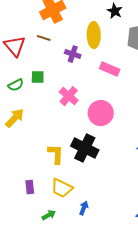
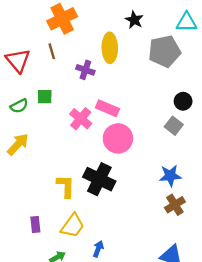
brown line: (44, 38) -> (52, 51), turned 56
pink rectangle: (110, 69) -> (107, 108), moved
yellow trapezoid: (62, 188) -> (73, 226), turned -80

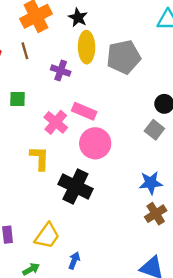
black star: (134, 20) -> (78, 18), moved
gray pentagon: (164, 51) -> (124, 57), moved
yellow L-shape: (66, 186) -> (40, 158), moved

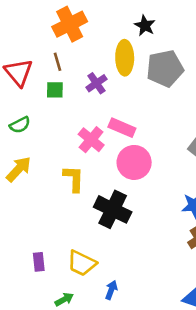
black star: (78, 18) -> (145, 26), moved
purple cross: (61, 71) -> (96, 83), turned 36
green square: (17, 99) -> (55, 90), moved
yellow trapezoid: (47, 236) -> (82, 263), turned 80

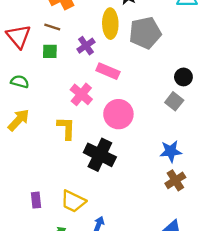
brown line: (58, 62) -> (52, 27), turned -56
green semicircle: (20, 125) -> (20, 82), turned -138
pink rectangle: (122, 128) -> (108, 71), moved

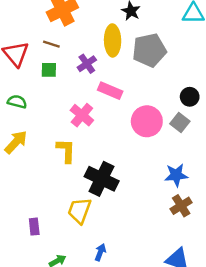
pink circle: (118, 114) -> (147, 121), moved
yellow trapezoid: (73, 201) -> (79, 211), moved, turned 84

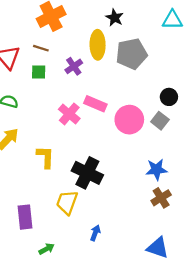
pink rectangle: (110, 91) -> (95, 104), moved
yellow L-shape: (66, 151) -> (45, 157), moved
purple rectangle: (34, 227) -> (25, 217), size x1.5
blue arrow: (100, 252) -> (95, 233), moved

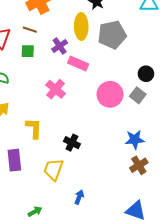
pink rectangle: (95, 104) -> (78, 63), moved
black cross: (87, 173) -> (72, 143), size x0.6
purple rectangle: (25, 217) -> (14, 160), moved

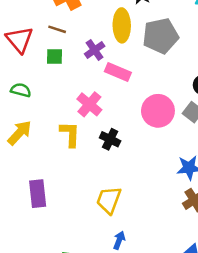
yellow L-shape: (34, 128) -> (70, 134), moved
black cross: (72, 143) -> (110, 139), moved
yellow trapezoid: (53, 169) -> (109, 200), moved

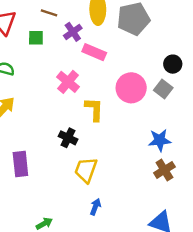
brown line: (57, 29) -> (49, 13), moved
yellow L-shape: (70, 134) -> (94, 109), moved
black cross: (110, 139) -> (68, 138), moved

